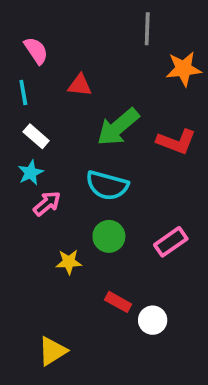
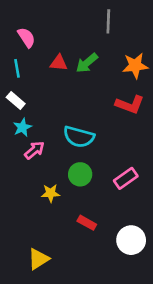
orange star: (184, 69) -> (135, 66), moved
green arrow: (118, 127) -> (87, 63), moved, size x0.7
white rectangle: (36, 136) -> (16, 101), moved
white circle: (153, 320) -> (131, 240), moved, size x1.4

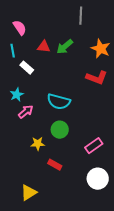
orange star: (135, 66) -> (101, 49), turned 30
white rectangle: (16, 101) -> (27, 68), moved
pink rectangle: (126, 178) -> (94, 146), moved
red rectangle: (87, 223) -> (55, 165), moved

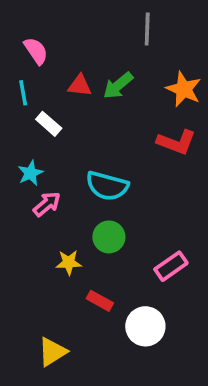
white circle: (98, 179) -> (145, 326), moved

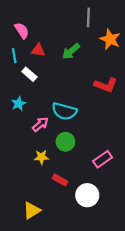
red triangle: (80, 86) -> (38, 50), moved
orange star: (184, 89) -> (110, 39), moved
pink arrow: (47, 204) -> (40, 124), moved

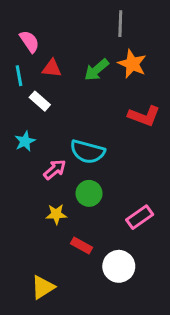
orange star: (110, 39) -> (132, 64), moved

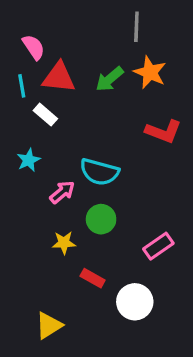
red triangle: (52, 68) -> (59, 77), size x1.5

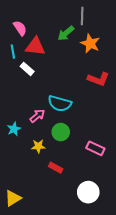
green arrow: (109, 79) -> (66, 33), moved
cyan star: (29, 160) -> (14, 129), moved
pink rectangle: (158, 246) -> (95, 148), turned 60
white circle: (135, 302) -> (88, 192), moved
yellow triangle: (49, 325) -> (13, 198), moved

